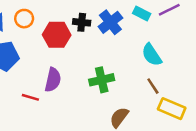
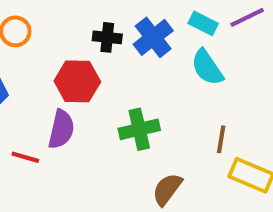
red hexagon: (57, 35) -> (77, 81), moved
cyan semicircle: (152, 55) -> (207, 67), moved
brown line: (153, 86) -> (221, 139), turned 42

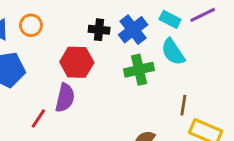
green cross: (139, 129) -> (139, 70), moved
red line: (25, 157) -> (38, 118), turned -72

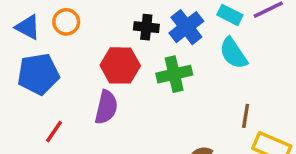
green cross: (139, 70) -> (174, 74), moved
red line: (38, 118) -> (54, 132), moved

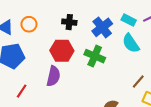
black cross: (146, 27) -> (69, 22), moved
green cross: (174, 74) -> (95, 56), turned 36
brown line: (246, 116) -> (138, 81), turned 32

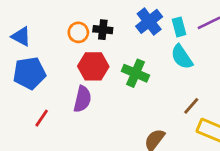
cyan rectangle: (129, 20) -> (179, 27), turned 48
orange circle: (29, 24) -> (78, 32), moved
blue cross: (102, 27) -> (149, 21), moved

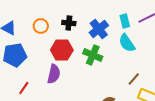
blue cross: (149, 21) -> (99, 29), moved
orange circle: (78, 32) -> (41, 26), moved

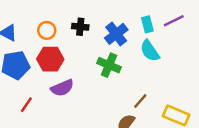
red hexagon: (62, 50) -> (50, 59), moved
purple semicircle: (54, 74) -> (62, 88), turned 54
brown line: (134, 79) -> (140, 101), moved

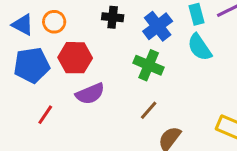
orange circle: (47, 30) -> (54, 22), moved
brown line: (140, 101) -> (149, 110), moved

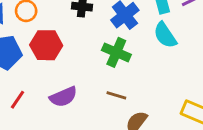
purple semicircle: (90, 94) -> (63, 97), moved
brown line: (149, 110) -> (116, 95), turned 66

